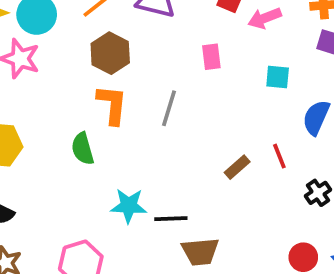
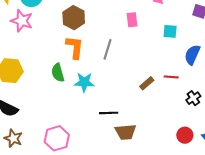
red line: (279, 156) -> (171, 77), turned -64
cyan star: (129, 206) -> (84, 82), moved

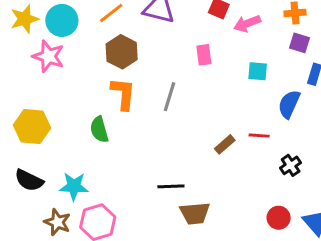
cyan star: (84, 82) -> (74, 186), moved
brown star: (13, 138) -> (57, 222), moved

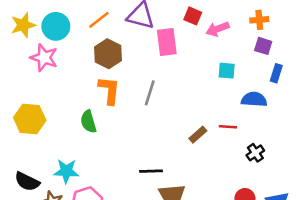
pink rectangle: (204, 55) -> (167, 42), moved, size x1.5
blue semicircle: (289, 104) -> (254, 99), turned 70
black semicircle: (29, 180) -> (27, 182), moved

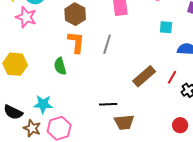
red line: (228, 127) -> (172, 77), moved, turned -64
brown rectangle: (198, 135) -> (144, 76), size x1.6

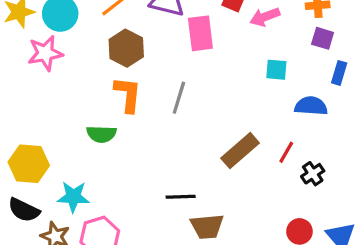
pink star: (26, 17) -> (45, 53), turned -30
yellow hexagon: (15, 64) -> (29, 164), moved
green semicircle: (60, 66) -> (101, 134), turned -72

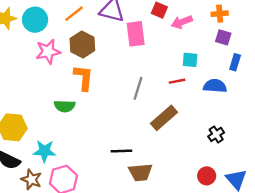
pink star: (45, 53) -> (48, 52), moved
gray line: (179, 98) -> (138, 88), moved
red line: (286, 152) -> (177, 81), moved, turned 49

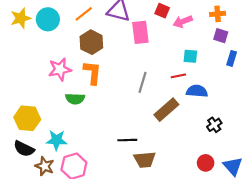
pink star: (48, 52) -> (60, 69), moved
blue semicircle: (215, 86) -> (197, 91), moved

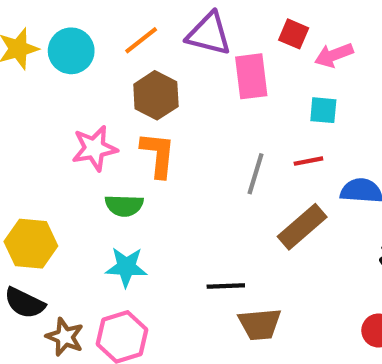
cyan square: (190, 56) -> (323, 110), moved
red line: (178, 76) -> (308, 161), moved
cyan star: (57, 140) -> (126, 267), moved

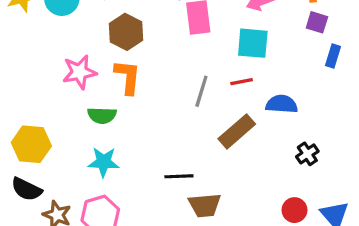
cyan square: (323, 110) -> (253, 43), size x1.5

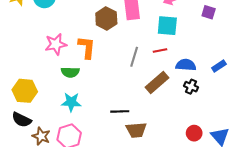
brown hexagon: (126, 32) -> (106, 18), moved
blue rectangle: (333, 56) -> (219, 66), moved, turned 40
black cross: (307, 154) -> (191, 87), moved, turned -32

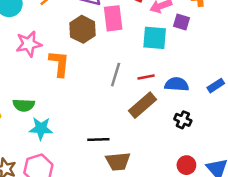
purple square: (209, 12) -> (182, 22), moved
pink star: (56, 44) -> (29, 44), moved
red line: (160, 50) -> (146, 77), moved
green semicircle: (70, 72) -> (24, 105), moved
black cross: (191, 87) -> (183, 120), moved

